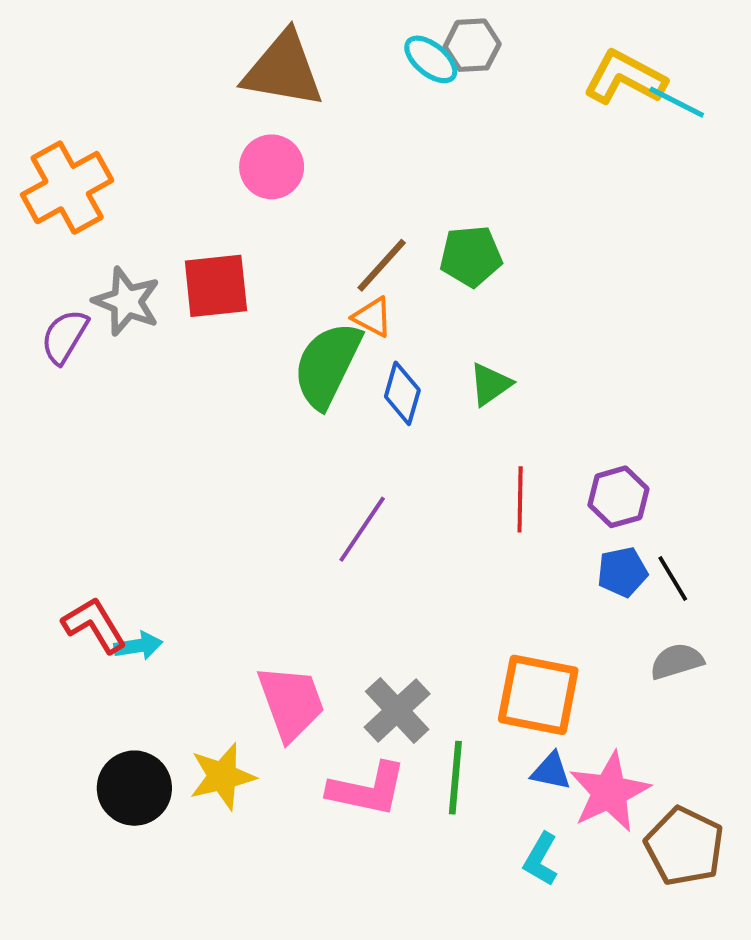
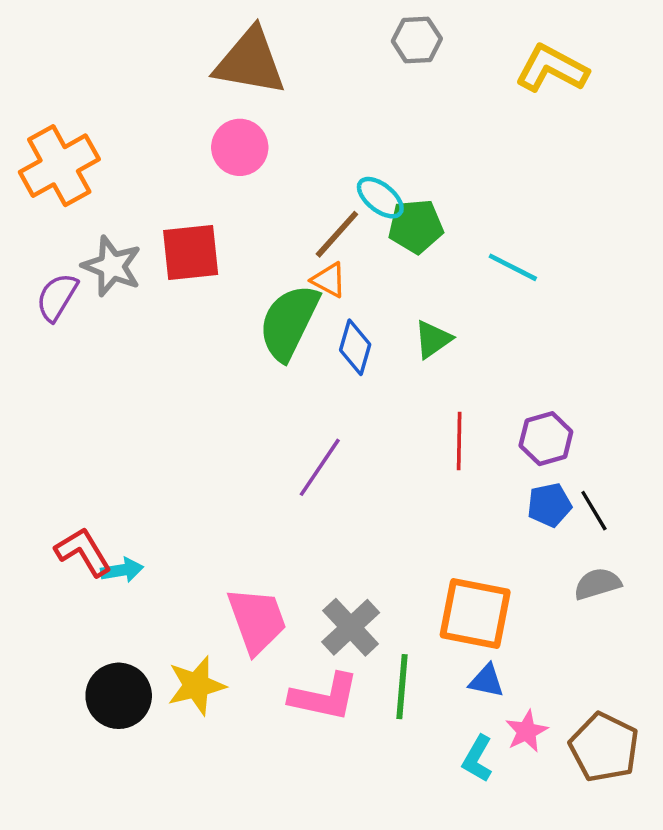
cyan ellipse: (431, 59) -> (380, 198), moved
cyan line: (677, 102) -> (513, 267), moved
pink star: (609, 792) -> (527, 731), moved, size x0.6

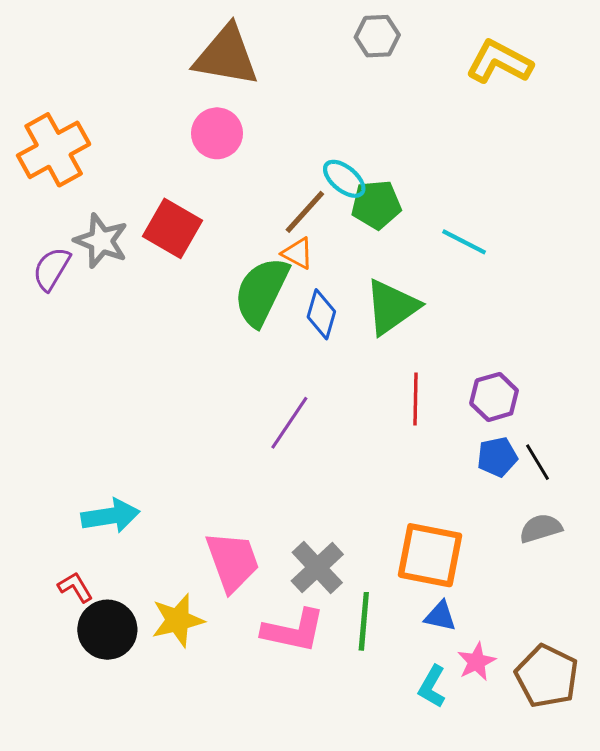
red square: (191, 252) -> (173, 228), turned 36
green triangle: (433, 339) -> (392, 307), size x1.6
red L-shape: (83, 552) -> (75, 587), moved, size x0.7
cyan arrow: (122, 570) -> (110, 516), size x1.5

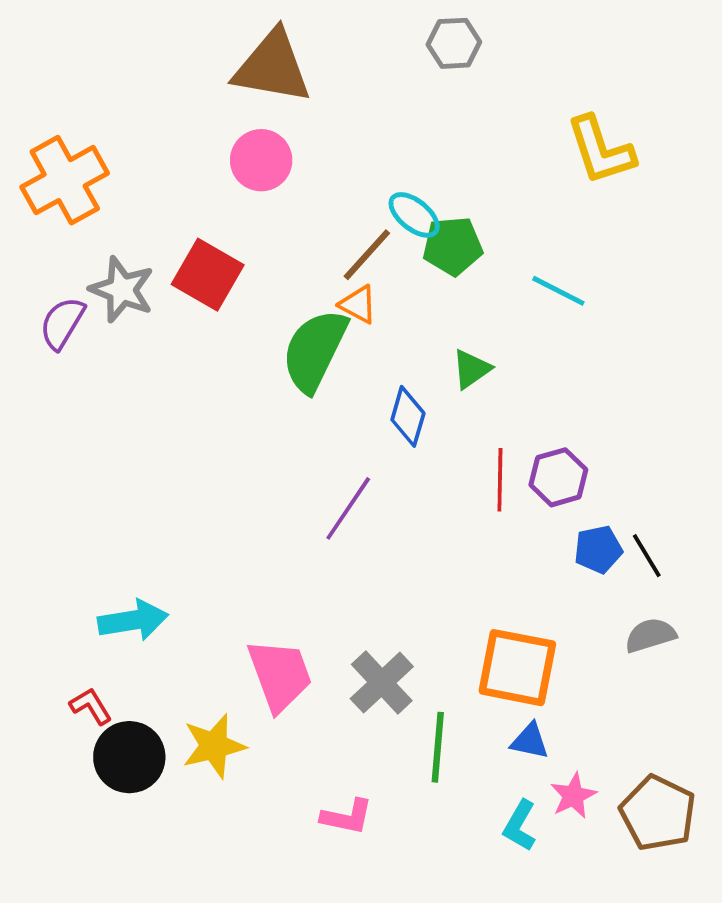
yellow L-shape: (499, 62) -> (601, 150), moved, turned -136
green triangle: (392, 307) -> (471, 369), size x0.6
blue diamond: (321, 314) -> (408, 416), moved
purple hexagon: (494, 397) -> (558, 477), moved
pink L-shape: (293, 631) -> (347, 817), moved, size x0.7

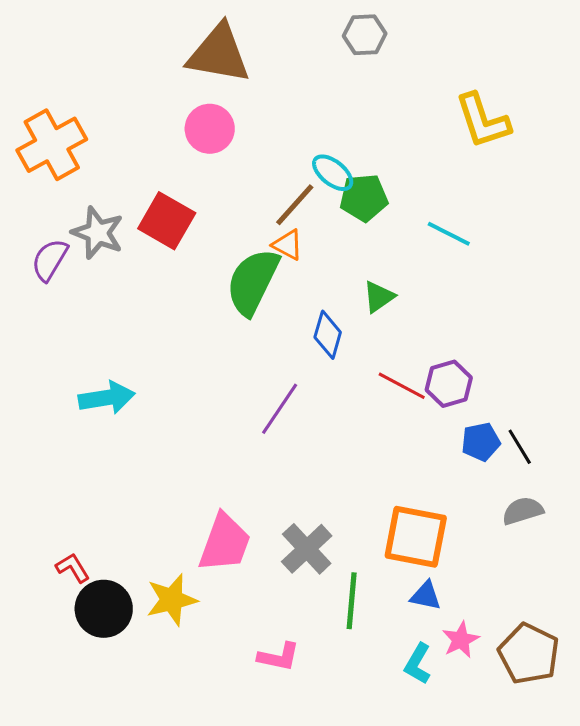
red line: (500, 480) -> (402, 386), turned -63
cyan arrow: (133, 620) -> (107, 398), moved
pink trapezoid: (280, 675) -> (225, 543), turned 40

